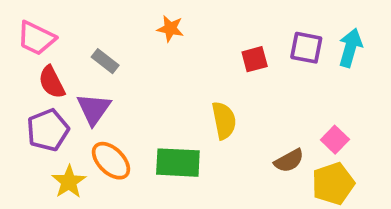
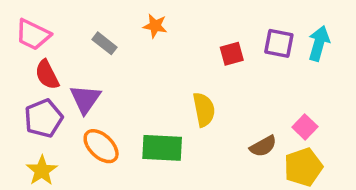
gray rectangle: (105, 61) -> (105, 43), moved
yellow star: (69, 182) -> (42, 171), moved

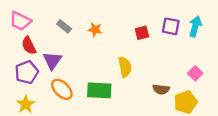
orange star: (155, 26) -> (95, 30), moved
pink square: (305, 127) -> (195, 73), moved
brown semicircle: (263, 146) -> (161, 89), turned 35

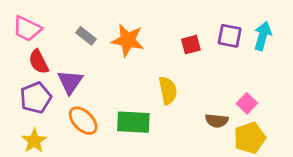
orange star: (95, 30) -> (128, 40), size x1.6
pink square: (195, 73) -> (247, 103), moved

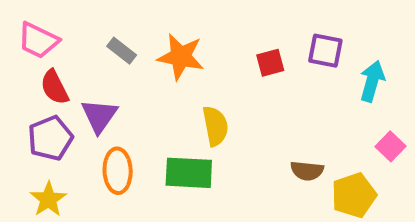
cyan arrow: (263, 36) -> (372, 81), moved
yellow semicircle: (168, 90) -> (215, 126), moved
pink square: (247, 103) -> (390, 146), moved
orange ellipse: (83, 121) -> (118, 171), turned 44

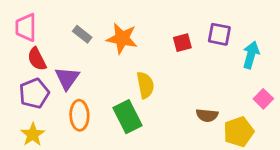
pink trapezoid: (38, 40) -> (26, 27), turned 64
green rectangle: (189, 173) -> (127, 117), turned 60

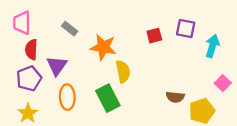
orange star: (122, 38) -> (103, 47), moved
red semicircle: (37, 59) -> (31, 49), turned 30

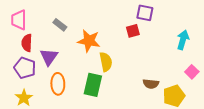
purple square: (186, 29) -> (145, 13), moved
purple pentagon: (29, 78) -> (25, 68), turned -30
green rectangle: (108, 98) -> (93, 85), turned 40

